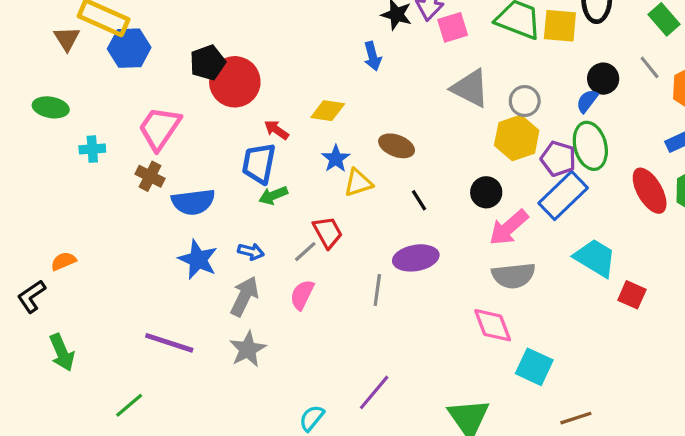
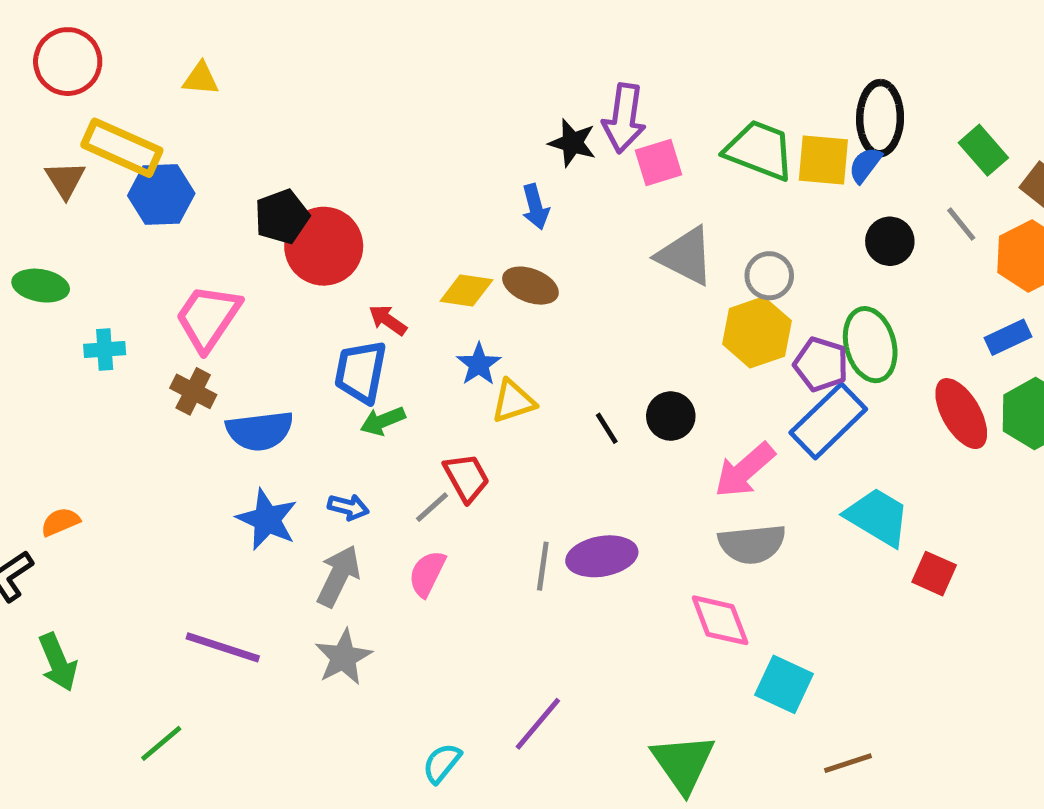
blue semicircle: (587, 101) -> (865, 165), moved
brown ellipse: (397, 146) -> (530, 286), moved
black circle: (486, 192) -> (671, 416), moved
purple ellipse: (416, 258) -> (602, 556), moved

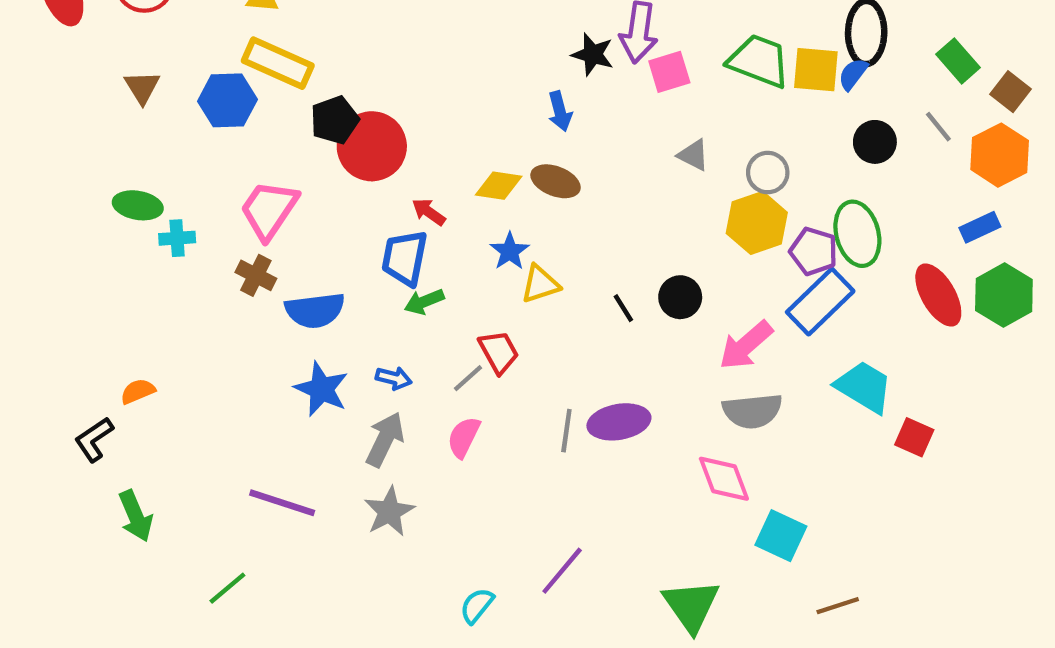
yellow rectangle: (122, 148) -> (278, 63), moved
gray triangle: (686, 256) -> (693, 155), size x0.6
green ellipse: (41, 286) -> (138, 205), moved

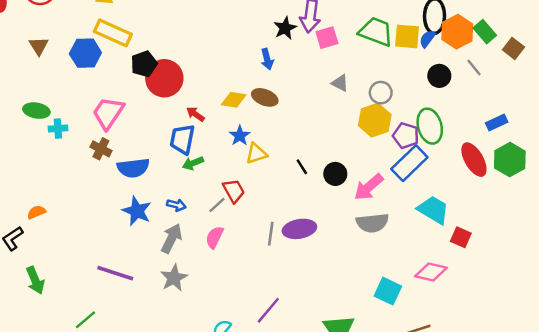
black star: (593, 54) -> (285, 28), turned 30
orange hexagon: (1000, 155) -> (457, 32), moved
black circle: (680, 297) -> (335, 174), moved
pink diamond: (724, 479) -> (431, 272), moved, turned -56

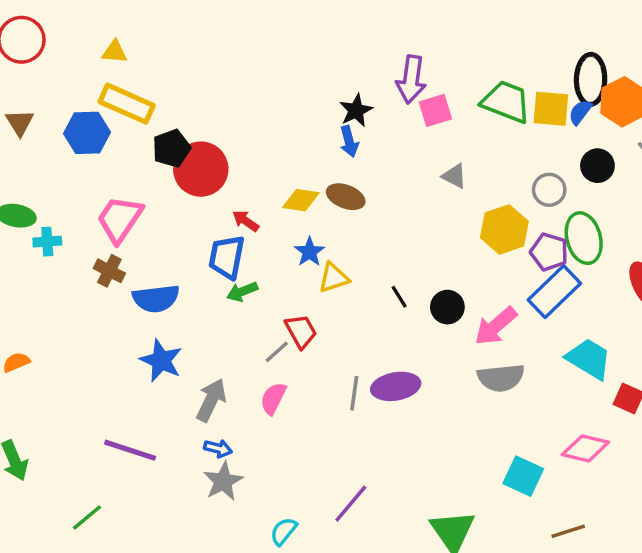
black star: (285, 28) -> (356, 110), moved
gray circle: (381, 93) -> (549, 190), moved
blue arrow: (176, 205) -> (218, 448), moved
gray star: (174, 278) -> (223, 481), moved

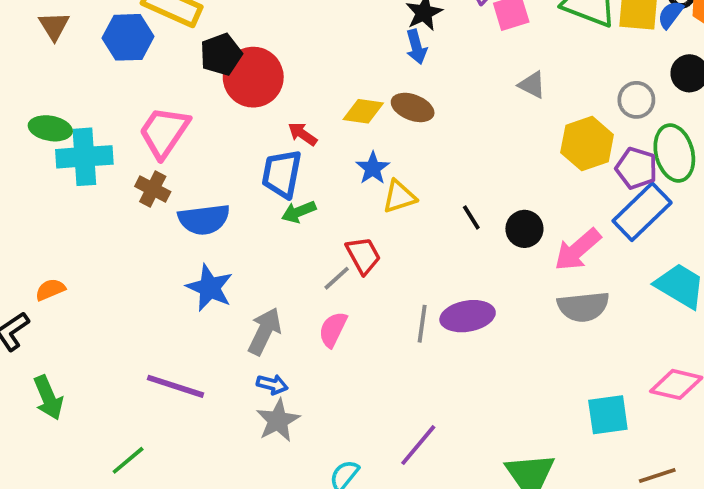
cyan cross: (47, 242) -> (84, 157), size x1.8
cyan square: (523, 476) -> (608, 415), turned -33

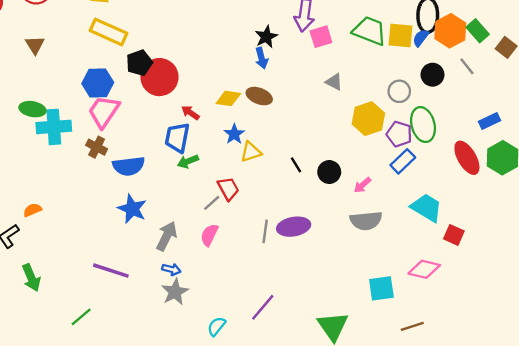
blue hexagon: (128, 37) -> (98, 83), moved
blue rectangle: (642, 212) -> (403, 161), size x0.7
pink arrow: (578, 250) -> (362, 185), size x0.6

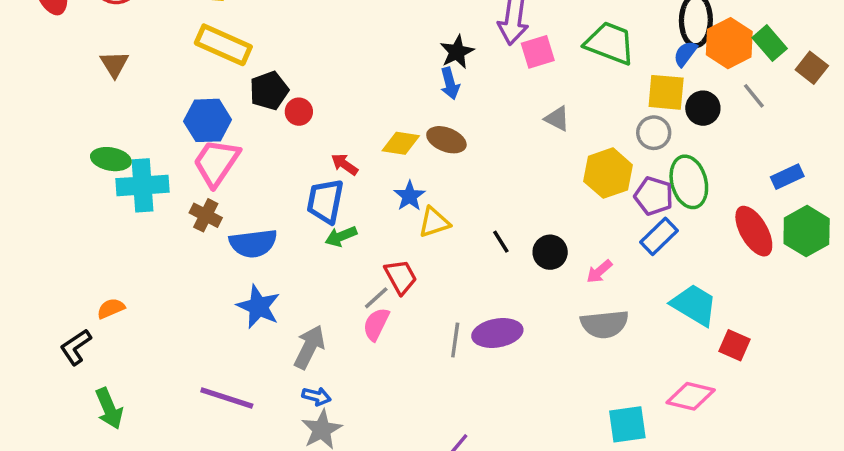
yellow square: (400, 36) -> (666, 92), moved
red circle: (159, 77) -> (299, 112), size x0.5
pink semicircle: (209, 235) -> (376, 324), moved

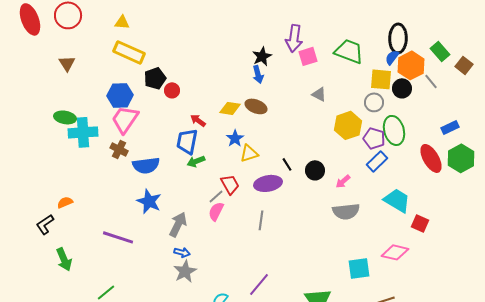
orange hexagon: (729, 43) -> (411, 65), moved
purple ellipse: (497, 333) -> (268, 183), moved
purple line: (227, 398) -> (118, 237), moved

